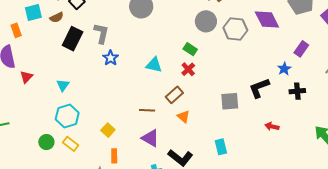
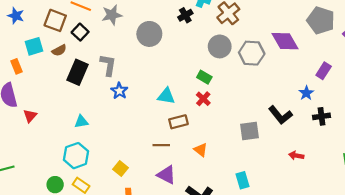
cyan triangle: (63, 85) -> (81, 122), moved, turned 48
black L-shape: (259, 88) -> (280, 115), turned -105
brown rectangle: (174, 95) -> (178, 122), moved, turned 30

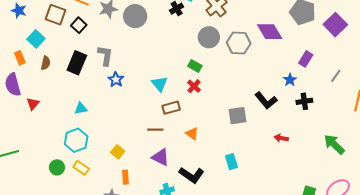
gray circle: (149, 34) -> (135, 16), moved
cyan square: (34, 46) -> (36, 39), turned -30
brown semicircle: (59, 50) -> (46, 63), moved, turned -48
cyan triangle: (166, 96) -> (160, 84), turned 42

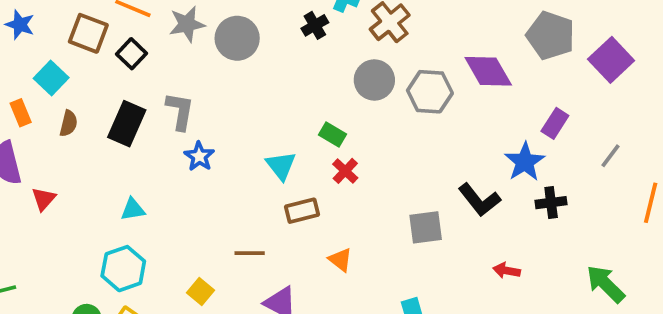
green rectangle: (195, 66) -> (332, 135), moved
blue star: (290, 80) -> (525, 162), size x1.5
brown line: (155, 130) -> (250, 253), moved

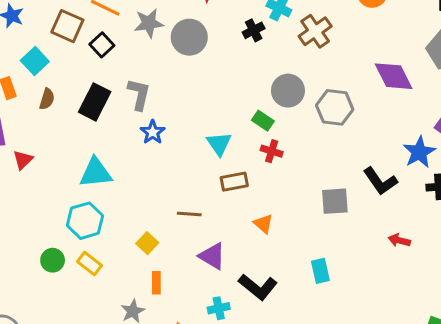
gray circle: (374, 80) -> (288, 91), moved
gray hexagon: (430, 92) -> (335, 107), moved
red cross: (345, 171) -> (272, 151), turned -30
cyan triangle: (133, 209) -> (96, 173), size x1.6

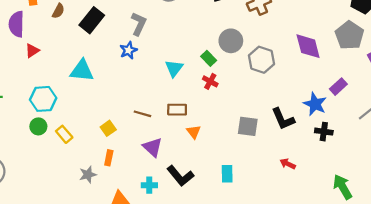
gray L-shape: (139, 94) -> (139, 24), moved
blue star: (419, 152) -> (315, 104), turned -30
brown rectangle: (234, 182) -> (177, 110), moved
cyan hexagon: (85, 221) -> (43, 99), moved

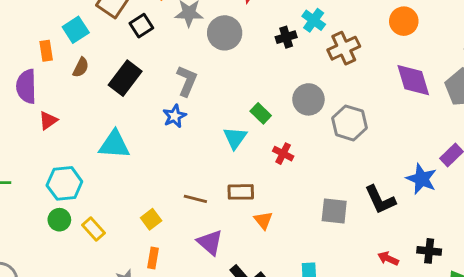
purple diamond: (308, 46) -> (413, 80), moved
green rectangle: (209, 58) -> (261, 113), moved
black cross: (324, 132) -> (429, 251), moved

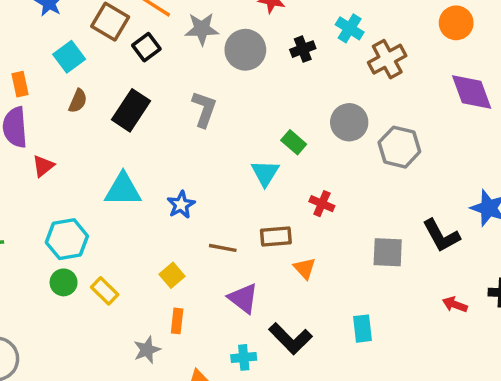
black cross: (286, 37) -> (303, 49), moved
orange rectangle: (46, 51) -> (20, 84), moved
blue star: (174, 116) -> (181, 205), moved
red cross: (283, 154) -> (322, 204), moved

